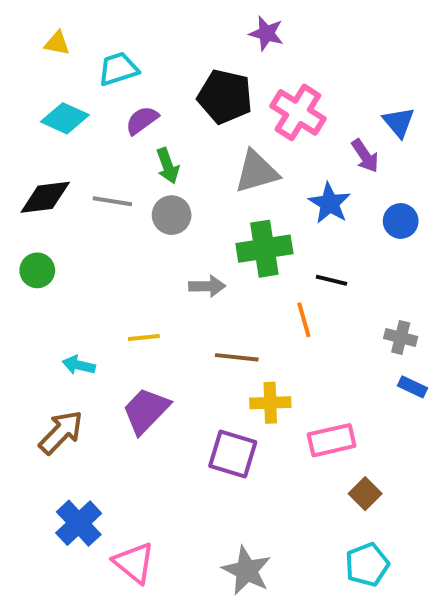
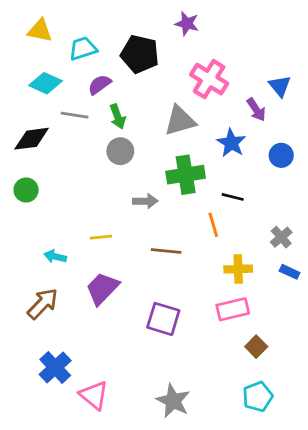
yellow triangle: (57, 43) -> (40, 31), size x1.4
black pentagon: (225, 97) -> (140, 54), moved
gray line: (112, 201) -> (75, 115), moved
gray cross: (401, 338) -> (281, 237), turned 35
yellow cross: (270, 403) -> (238, 269), moved

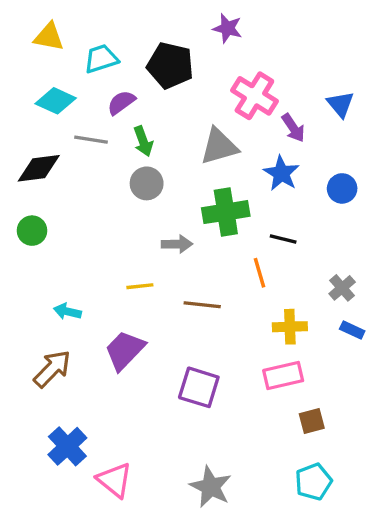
purple arrow: (256, 110) -> (293, 128), moved
yellow line: (101, 237) -> (140, 286), moved
brown square: (256, 347) -> (312, 421), turned 30

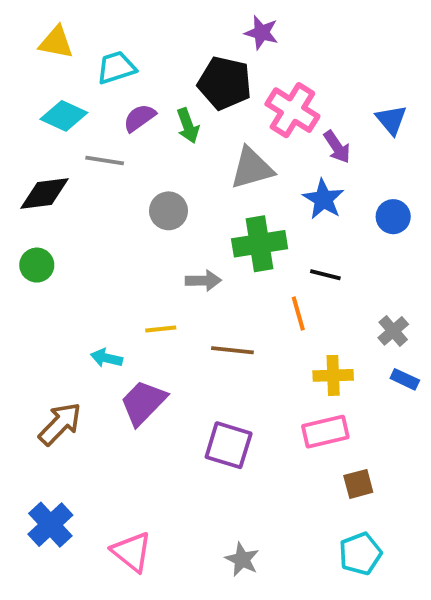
black pentagon: (170, 65) -> (225, 83), moved
green arrow: (143, 141) -> (188, 126), moved
cyan arrow: (67, 311) -> (107, 358), moved
blue cross: (67, 446) -> (50, 525), moved
gray star: (211, 487) -> (242, 559), size x0.7

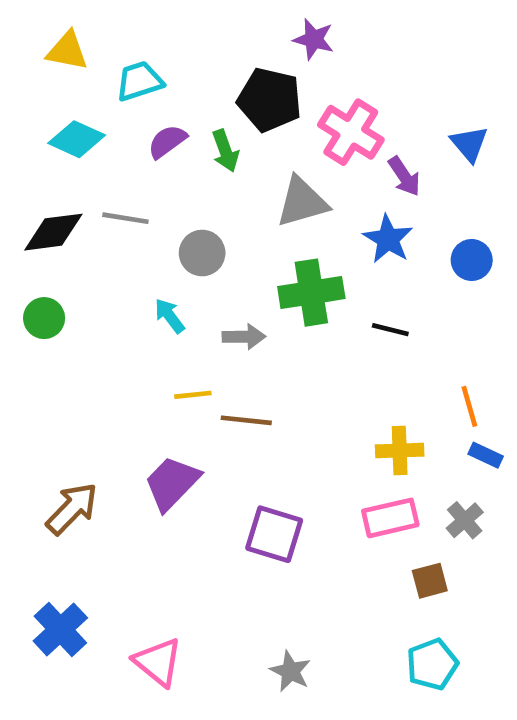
gray line: (105, 160) -> (125, 218), moved
orange line: (298, 313) -> (469, 406), moved
gray cross: (393, 331) -> (465, 520), moved
brown line: (232, 350) -> (246, 420), moved
cyan arrow: (107, 358) -> (170, 316), moved, turned 40

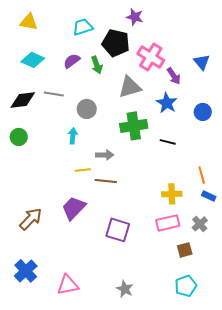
cyan trapezoid: (139, 81) -> (83, 27), moved
cyan arrow: (170, 316) -> (73, 136), turned 42
gray arrow: (244, 337) -> (105, 155), moved
pink triangle: (158, 662) -> (68, 285), turned -50

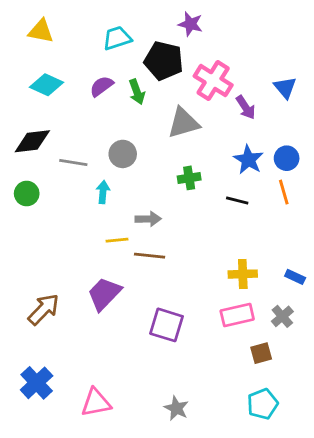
gray line: (54, 94) -> (73, 162), moved
blue star: (167, 103) -> (248, 160), moved
green cross: (134, 126) -> (189, 178), size x0.6
orange line: (202, 175) -> (284, 192), moved

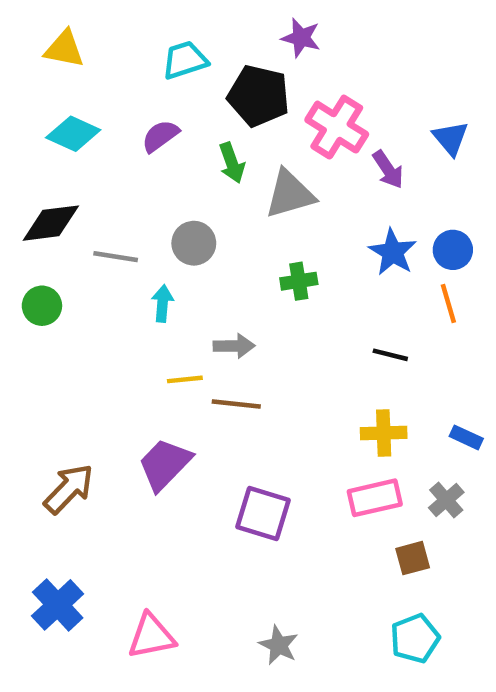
green arrow: (137, 92) -> (232, 163), moved
black line: (237, 201) -> (390, 355), moved

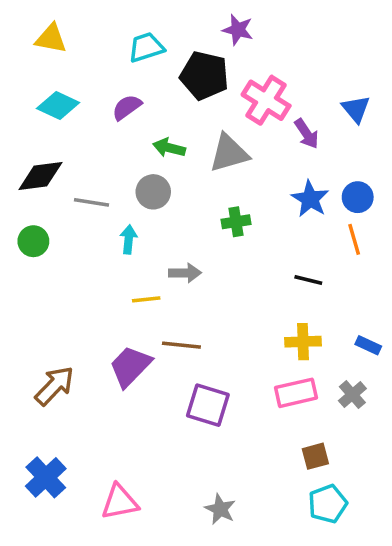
green arrow: (232, 163) -> (169, 148), moved, turned 124
brown line: (236, 404) -> (181, 345), moved
brown square: (413, 558) -> (315, 456), moved

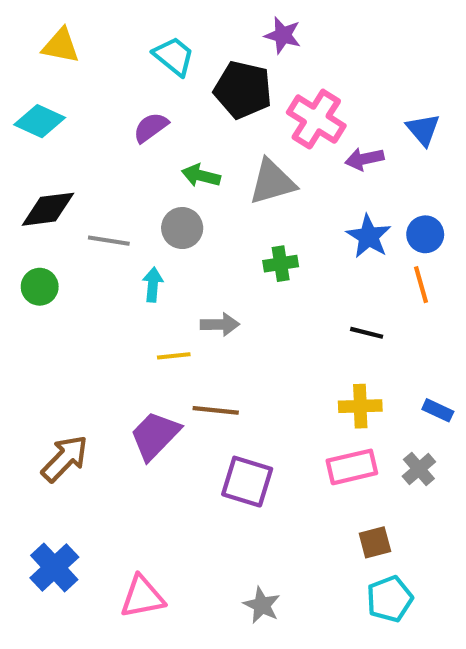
cyan trapezoid: (146, 47) -> (174, 56), turned 57
cyan diamond: (58, 106) -> (40, 121), moved
purple arrow: (307, 134) -> (364, 159), turned 112

